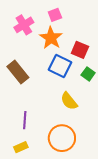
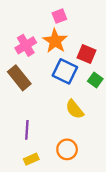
pink cross: (24, 25) -> (26, 45), moved
orange circle: (62, 138) -> (67, 149), size x0.7
yellow rectangle: (21, 147) -> (31, 159), moved

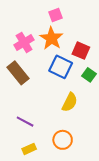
yellow semicircle: (75, 109) -> (70, 102), turned -114
purple line: (27, 130) -> (25, 122), turned -66

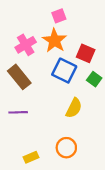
purple line: (25, 122) -> (18, 112), moved, turned -30

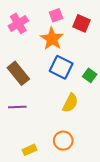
pink cross: (26, 45) -> (18, 23), moved
red square: (86, 53) -> (82, 23), moved

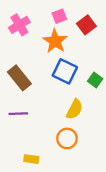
red square: (82, 23) -> (86, 25), turned 30
orange circle: (63, 141) -> (67, 138), moved
yellow rectangle: (30, 150) -> (31, 159), turned 32

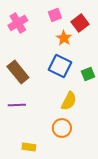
orange star: (55, 41) -> (64, 38), moved, size x0.7
green square: (95, 80) -> (88, 74), turned 32

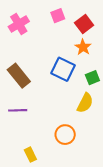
orange star: (64, 38) -> (83, 47), moved
yellow semicircle: (69, 101) -> (85, 103), moved
yellow rectangle: (29, 147) -> (30, 155), turned 56

